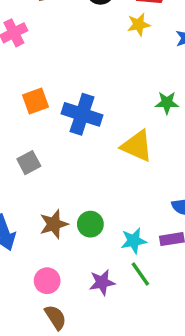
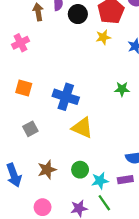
orange square: (35, 101) -> (24, 88), moved, turned 35
yellow triangle: (137, 146) -> (82, 128), moved
green circle: (90, 224) -> (80, 170), moved

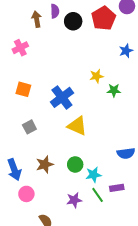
yellow star: (103, 37) -> (96, 76), moved
blue cross: (66, 97) -> (62, 97), turned 35
purple rectangle: (125, 180) -> (117, 188), moved
pink circle: (43, 207) -> (26, 194), moved

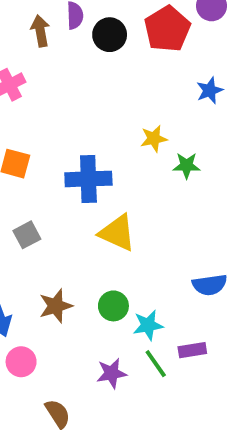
blue cross: (62, 97) -> (88, 179), turned 35

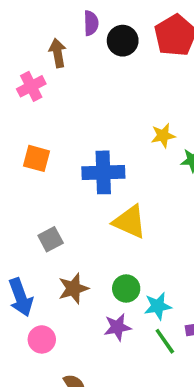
brown arrow: (40, 31) -> (58, 53), moved
gray square: (27, 235) -> (51, 239), moved
purple star: (111, 373) -> (117, 327), moved

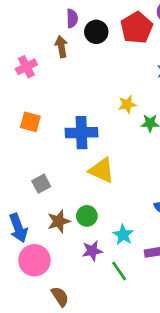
brown arrow: (58, 53) -> (61, 47), moved
green circle: (126, 288) -> (87, 216), moved
cyan star: (158, 306) -> (123, 235), turned -30
pink circle: (42, 339) -> (34, 260), size x1.5
green line: (165, 341) -> (119, 271), moved

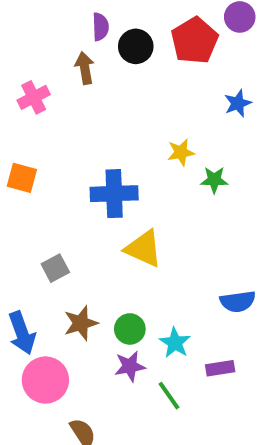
orange square: (30, 122) -> (22, 178), moved
green circle: (87, 216) -> (130, 329), moved

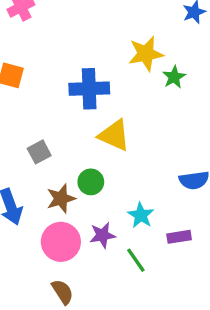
yellow star: (181, 152) -> (146, 54), size x1.5
green star: (214, 180) -> (174, 77), turned -30
green circle: (130, 329) -> (91, 182), moved
pink circle: (45, 380) -> (61, 242), moved

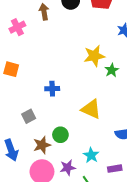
blue cross: (89, 89) -> (52, 89), moved, size x0.6
yellow triangle: (114, 135) -> (91, 109), moved

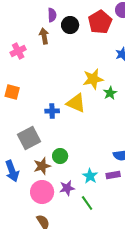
yellow triangle: (91, 109) -> (76, 103), moved
gray square: (29, 116) -> (29, 138), size x1.6
purple rectangle: (115, 169) -> (113, 175), moved

